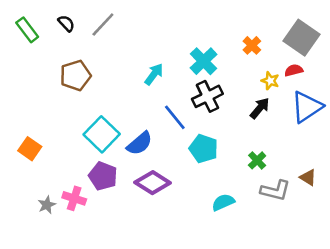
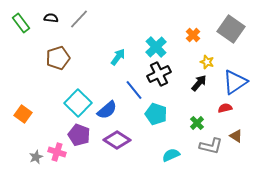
black semicircle: (66, 23) -> (51, 18), turned -40
red semicircle: (294, 70) -> (225, 108), moved

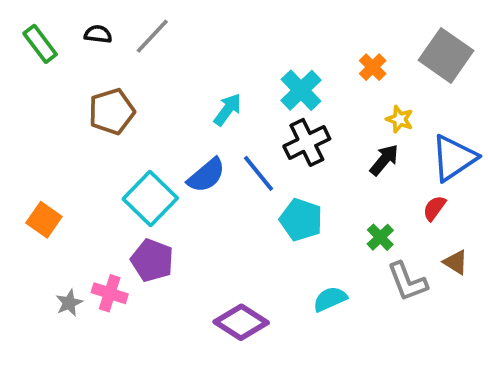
red semicircle: (225, 108) -> (434, 208), turned -40
blue semicircle: (107, 110) -> (206, 175), moved
purple diamond: (117, 140) -> (241, 322), moved
gray L-shape: (211, 146) -> (407, 282), turned 55

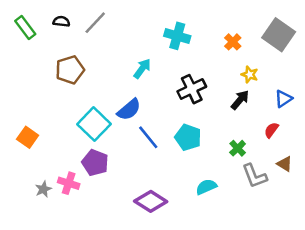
cyan cross: (301, 90) -> (177, 36), moved, turned -30
blue triangle: (454, 158) -> (283, 99), size x0.6
blue line: (258, 173) -> (148, 137), moved

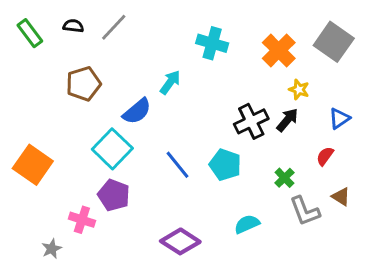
orange cross: (233, 42) -> (279, 50), size x1.6
black cross: (192, 89) -> (251, 121), moved
blue semicircle: (129, 110) -> (137, 111), moved
orange square: (28, 137) -> (33, 165), size x1.5
gray star: (43, 189) -> (52, 249), moved

